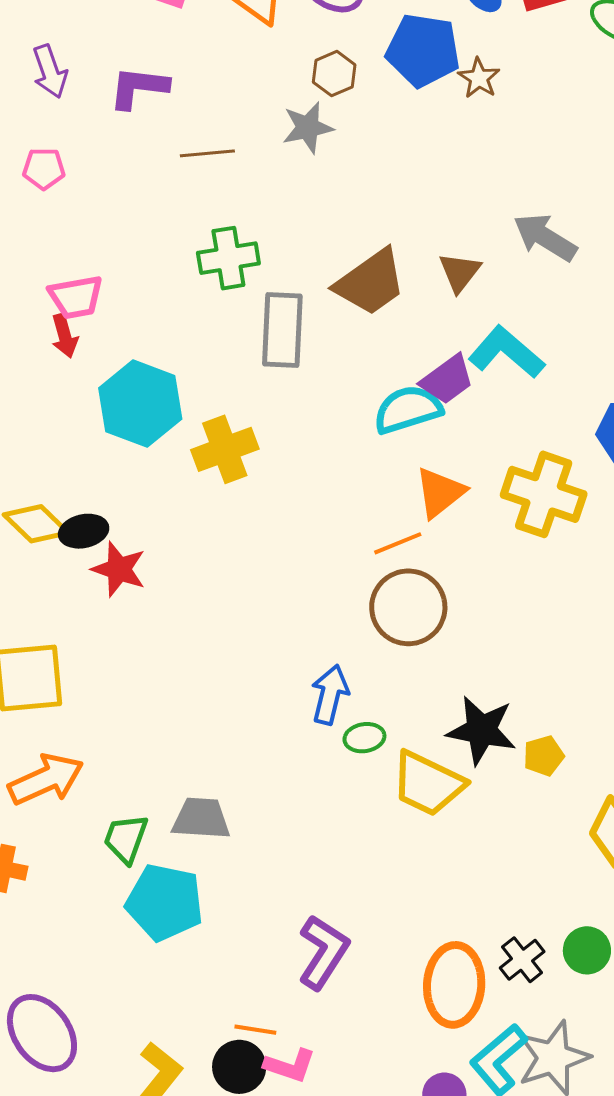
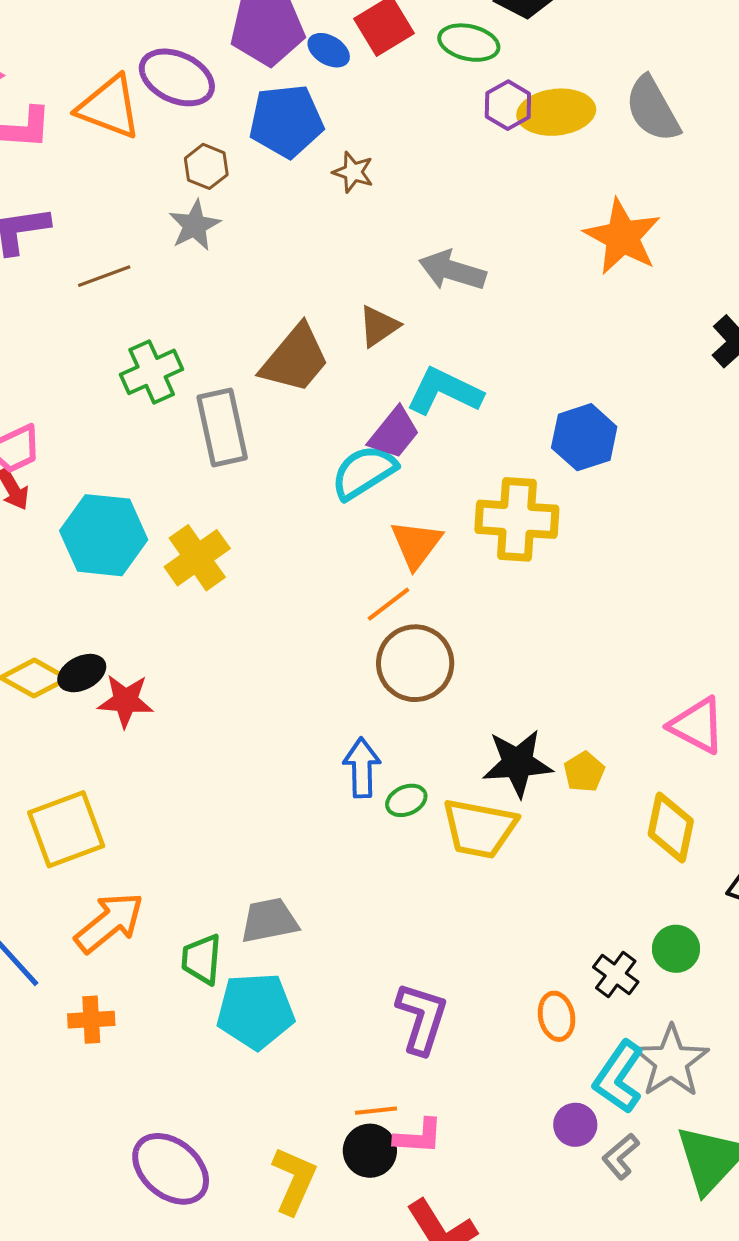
brown star: (479, 78) -> (353, 172), moved
brown triangle: (460, 272) -> (379, 326), turned 33
orange ellipse: (454, 985) -> (557, 1016), size x0.6

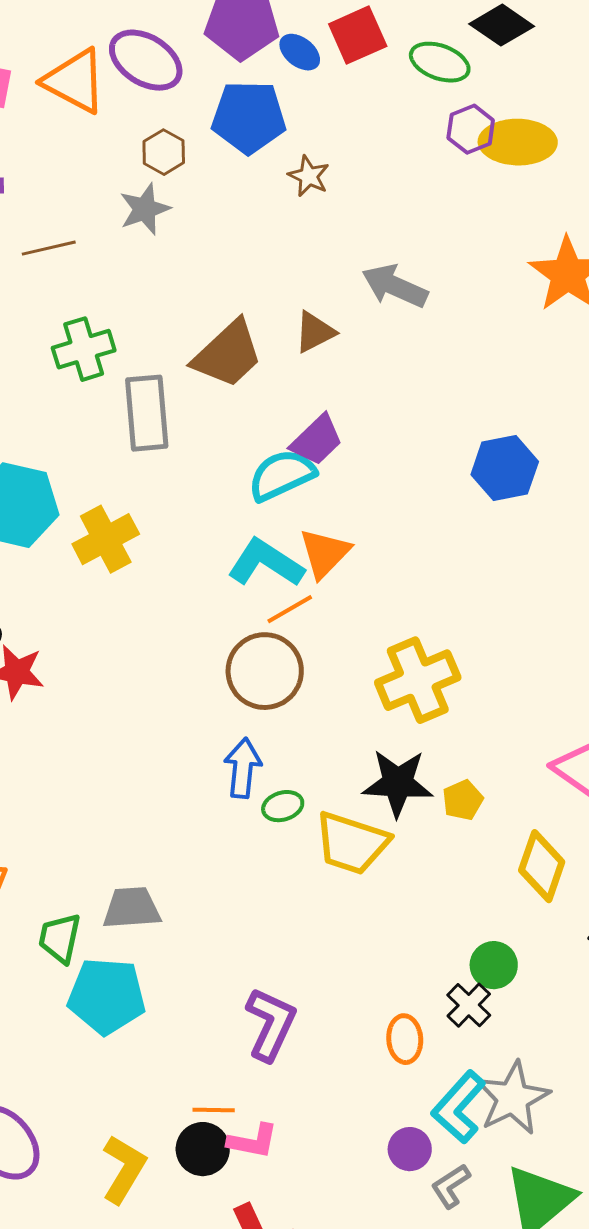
cyan L-shape: (444, 391) -> (266, 563), moved
yellow cross: (517, 519) -> (418, 680), moved, turned -34
brown circle: (415, 663) -> (265, 671), moved
green circle: (676, 949) -> (494, 965), moved

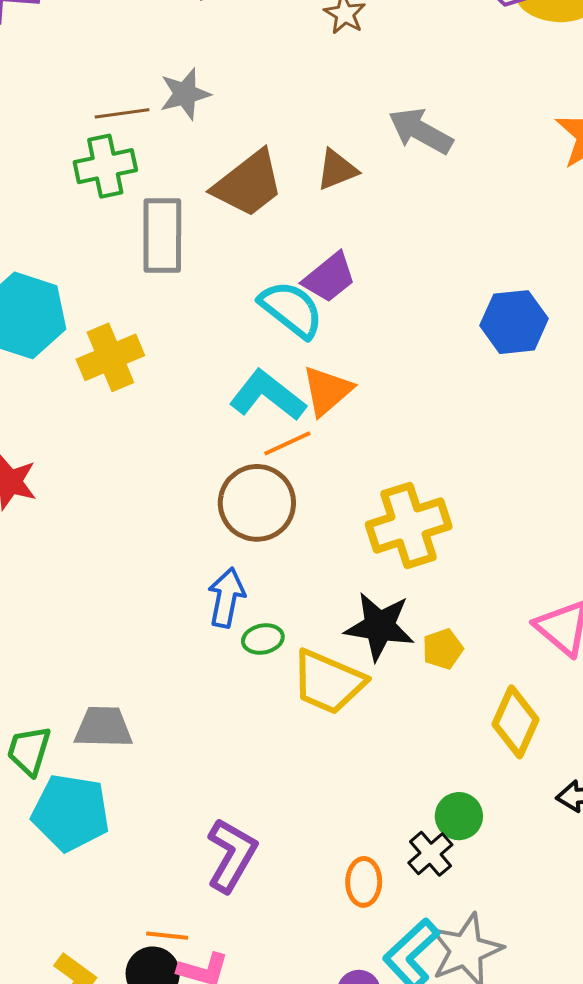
gray star: (145, 209) -> (185, 94), moved
brown line: (49, 248) -> (122, 113), moved
cyan semicircle: (282, 475) -> (291, 309), turned 58

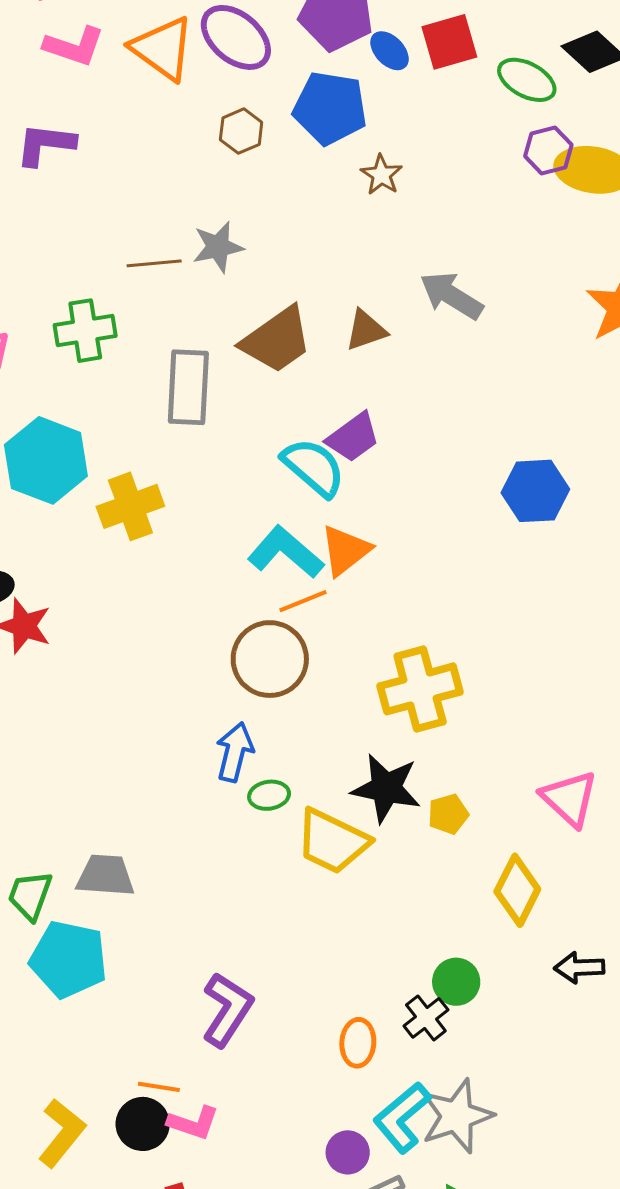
green cross: (105, 166) -> (85, 331), moved

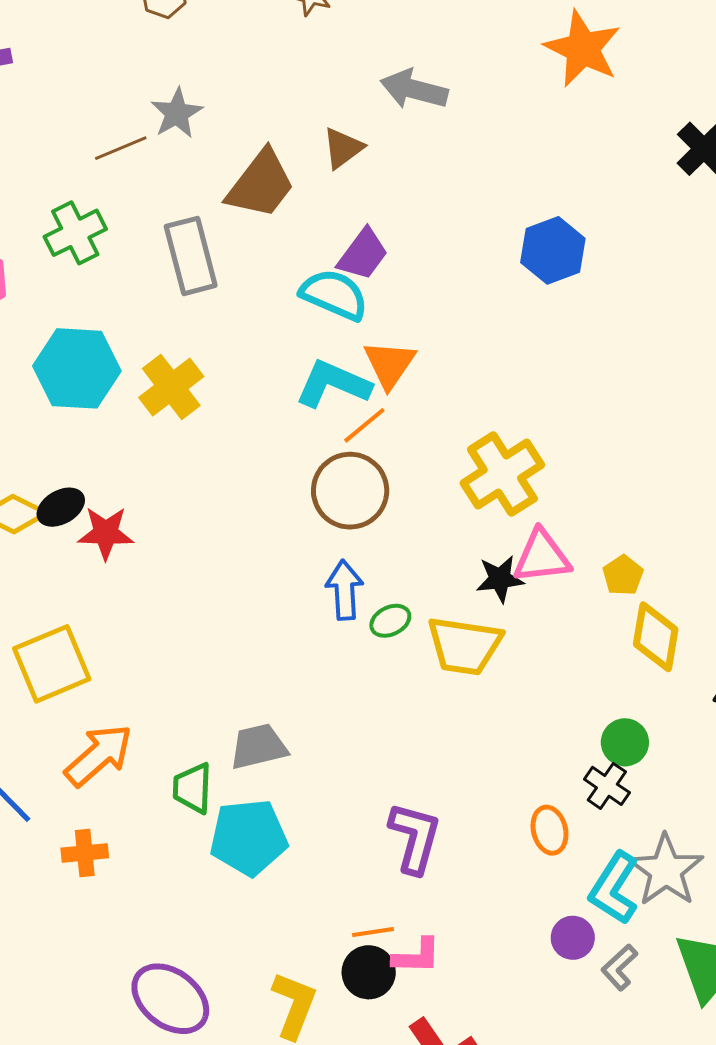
black star: (386, 788) -> (500, 579), size x0.7
pink triangle: (569, 799) -> (542, 557), moved, turned -32
yellow pentagon: (448, 814) -> (623, 575), moved

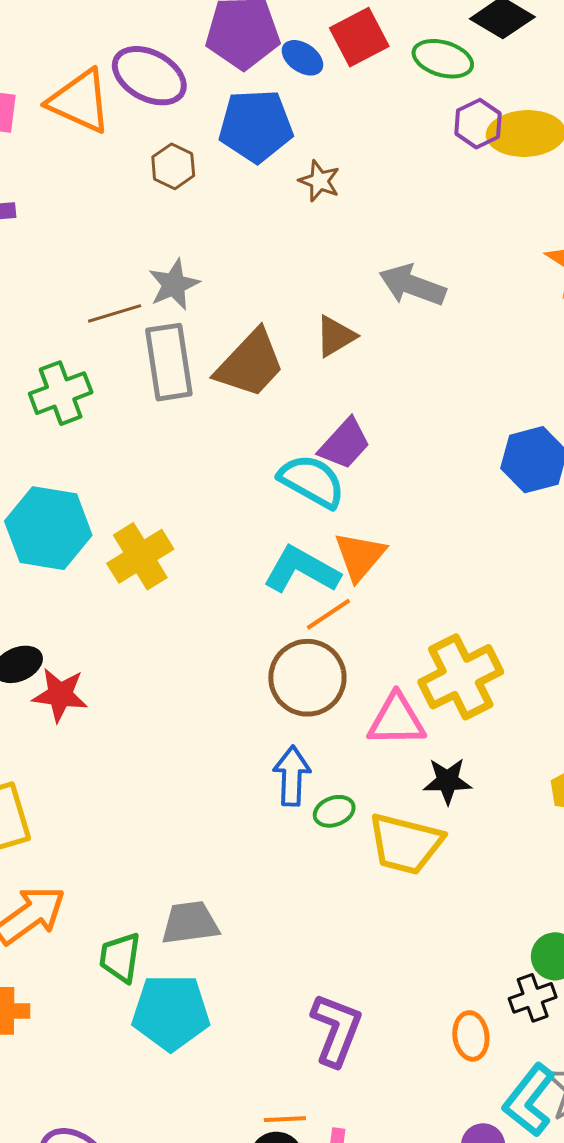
gray rectangle: (191, 256) -> (169, 362), moved
pink triangle: (542, 557) -> (396, 720), moved
black cross: (607, 786) -> (533, 998), turned 30

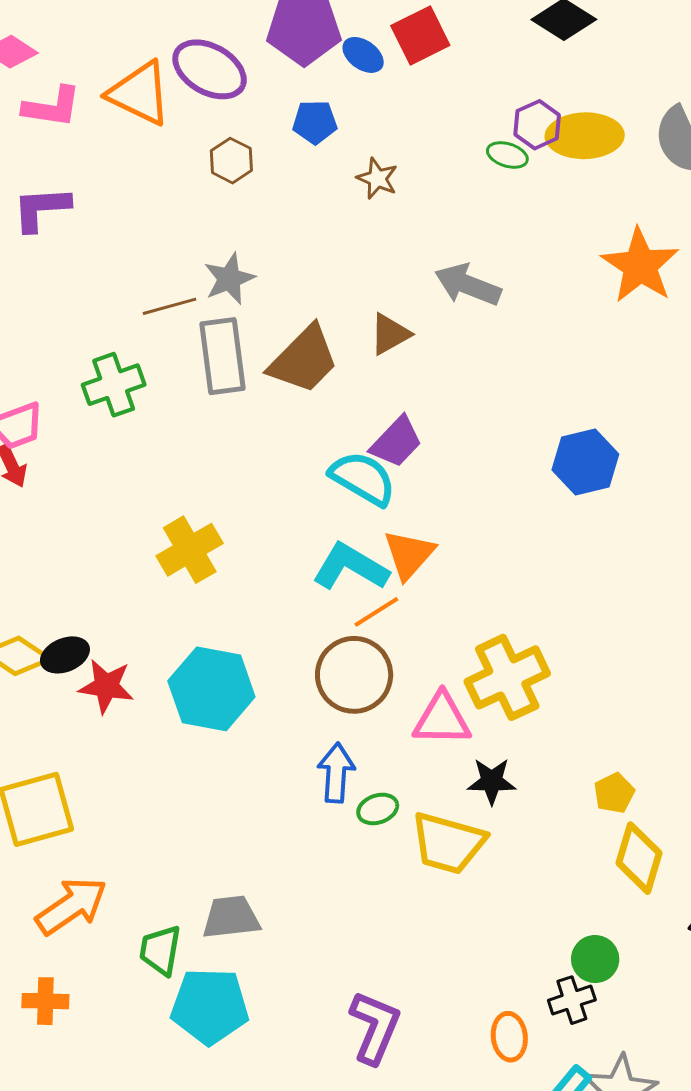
green ellipse: (443, 59) -> (507, 155), moved, size x0.7
blue pentagon: (256, 126) -> (315, 122), size x0.6
cyan hexagon: (48, 528) -> (211, 689), moved

